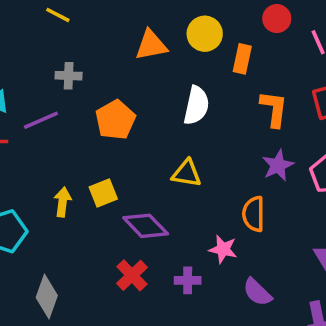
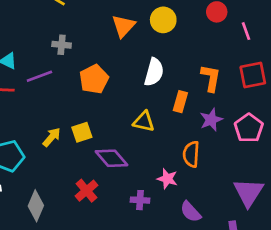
orange triangle: (151, 45) -> (123, 26), turned -40
orange rectangle: (242, 59) -> (180, 102), moved
yellow arrow: (63, 202) -> (52, 137), turned 30
red cross: (132, 275) -> (86, 191), moved

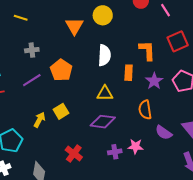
purple line: (39, 76) -> (32, 80), moved
purple diamond: (111, 158) -> (103, 122), moved, turned -30
pink star: (167, 179) -> (135, 146), moved
purple semicircle: (191, 212) -> (164, 133), moved

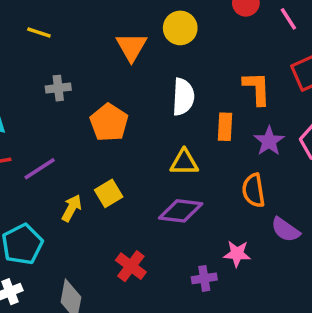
purple line: (32, 80) -> (40, 169), moved
purple cross: (115, 152) -> (204, 278), moved

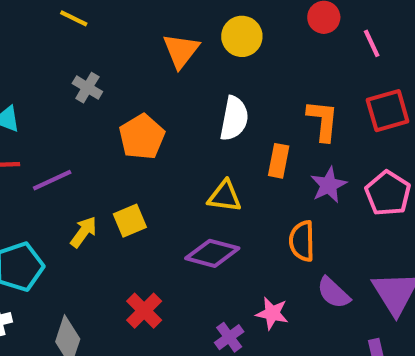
gray cross: (58, 88) -> (87, 88), turned 30
purple cross: (204, 278) -> (229, 337), turned -35

